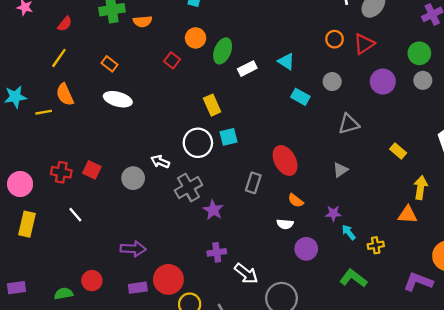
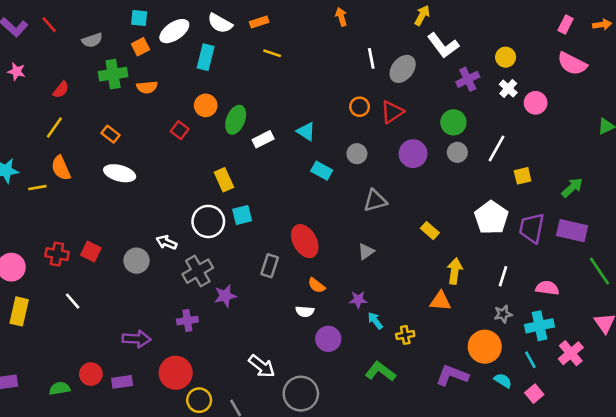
purple star: (213, 210) -> (225, 296), turned 30
purple cross: (217, 252) -> (187, 321), moved
purple rectangle: (138, 288) -> (122, 382), moved

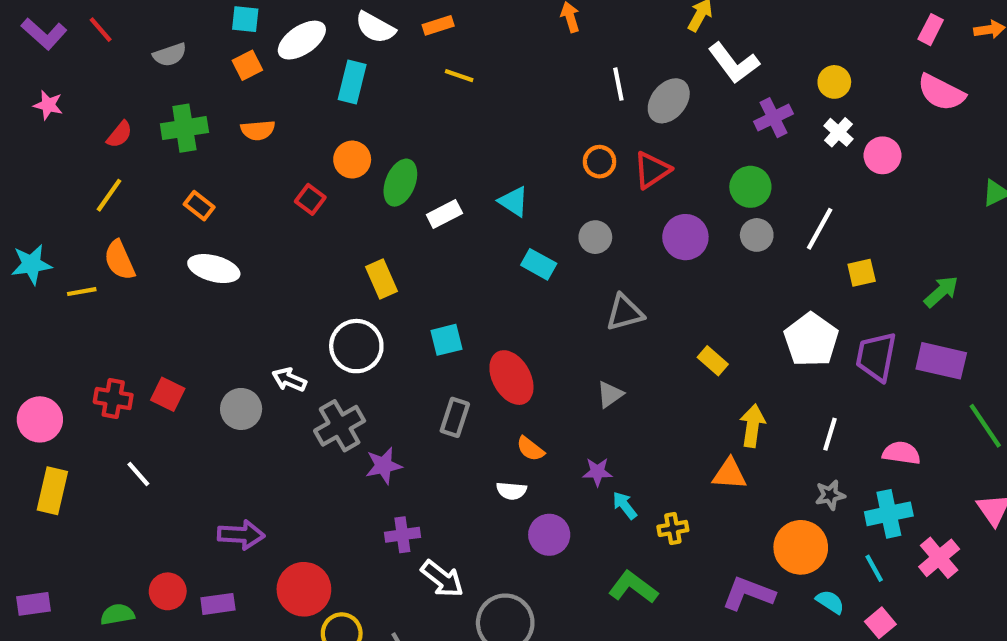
green cross: (113, 74) -> (184, 128), moved
cyan square: (242, 215) -> (446, 340), moved
purple cross: (187, 321) -> (402, 535), moved

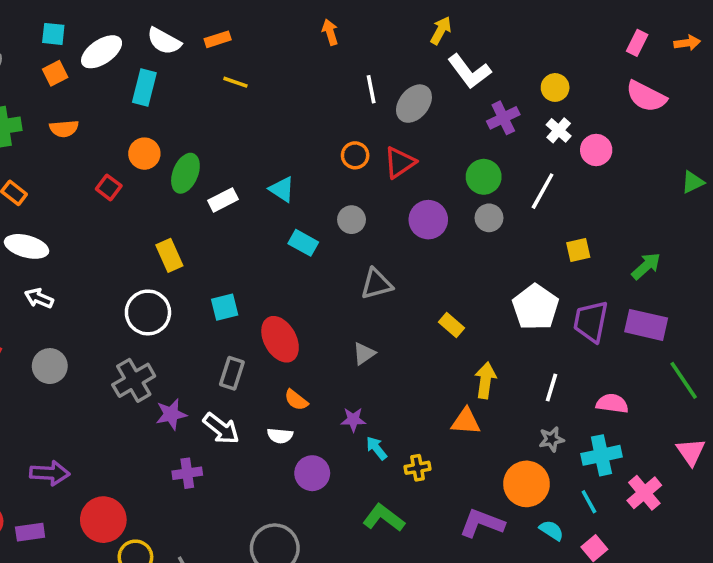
white line: (820, 229) -> (543, 191), moved
white arrow: (289, 380) -> (39, 298), moved
white arrow: (442, 579) -> (221, 429), moved

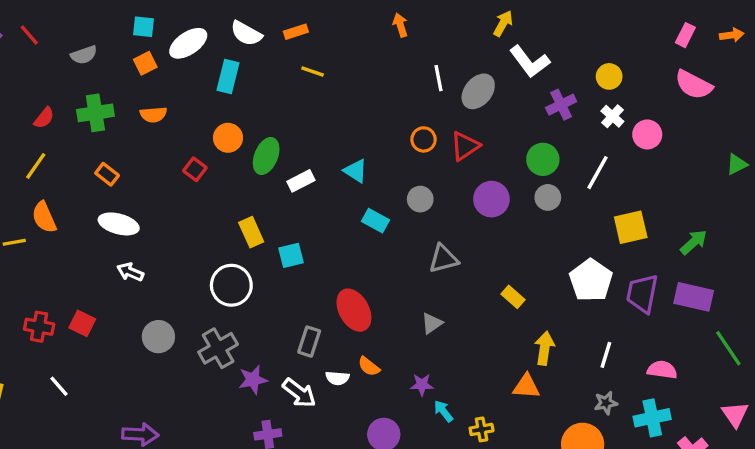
yellow square: (578, 250) -> (631, 227), size x1.5
cyan square: (225, 307) -> (291, 255), moved
gray circle: (50, 366) -> (158, 337), moved
white semicircle: (280, 436) -> (337, 378), moved

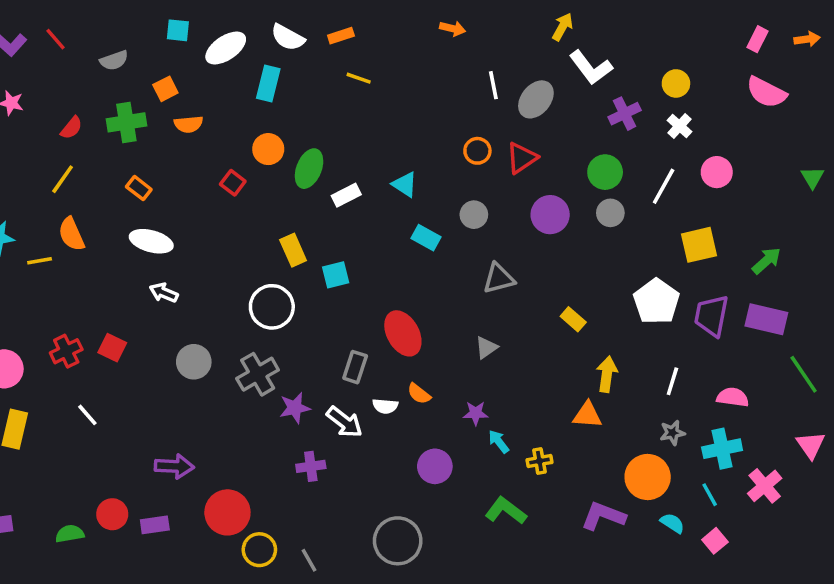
orange arrow: (400, 25) -> (453, 29), turned 120
orange square: (145, 63) -> (165, 89), moved
pink circle: (647, 134) -> (717, 172), moved
green triangle: (737, 164) -> (812, 177), turned -35
red cross: (39, 327) -> (66, 351), turned -36

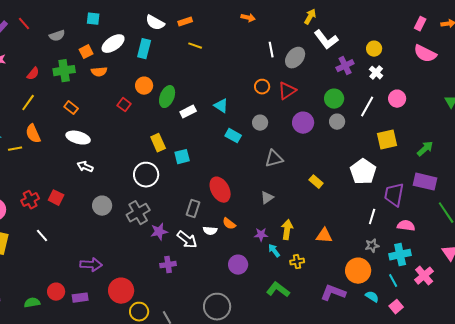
white ellipse: (226, 48) -> (113, 44), moved
purple trapezoid: (711, 316) -> (394, 195), moved
yellow arrow: (607, 374) -> (287, 230), moved

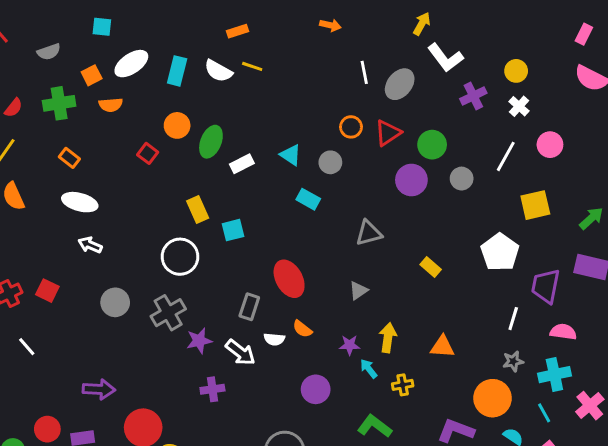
white semicircle: (155, 23) -> (218, 71), moved
green circle: (334, 99) -> (432, 145), moved
gray circle: (260, 123) -> (330, 162), moved

